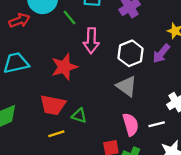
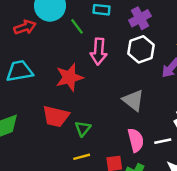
white hexagon: (131, 53) -> (141, 49), moved
green triangle: (79, 116) -> (83, 129), turned 49
yellow line: (56, 134) -> (82, 157), moved

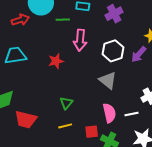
green line: (77, 26) -> (63, 20), turned -56
white hexagon: (141, 49) -> (113, 51), moved
red star: (69, 77) -> (56, 61), size x0.7
red trapezoid: (56, 116) -> (26, 119), moved

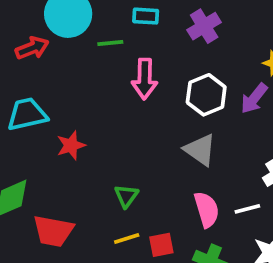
red star: (56, 61) -> (71, 145), moved
red square: (92, 132) -> (161, 245), moved

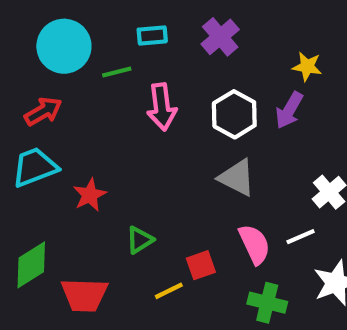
red arrow: (32, 48) -> (43, 111), moved
green triangle: (126, 196) -> (140, 240), moved, turned 30
red square: (161, 245) -> (201, 265), moved

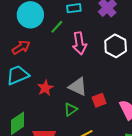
green line: (117, 72) -> (57, 27), turned -32
gray triangle: (237, 178) -> (78, 87), moved
red square: (201, 265) -> (99, 100), moved

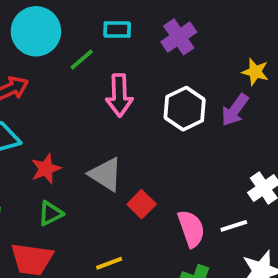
red square: (99, 100) -> (142, 204), turned -32
green triangle: (71, 109) -> (51, 213), moved

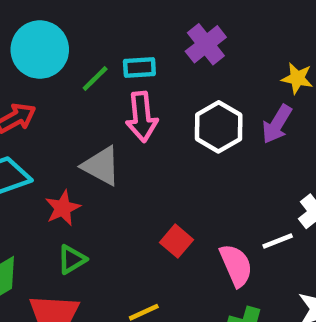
cyan rectangle: (117, 30) -> (139, 67), moved
gray triangle: (106, 174) -> (101, 166), moved
white line: (234, 226) -> (278, 241), moved

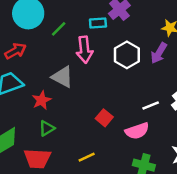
cyan rectangle: (139, 67) -> (98, 23), moved
white line: (278, 241) -> (151, 105), moved
pink semicircle: (236, 265) -> (137, 131), turned 95

